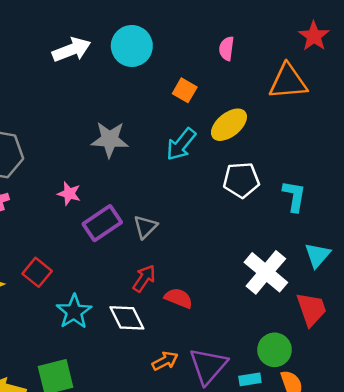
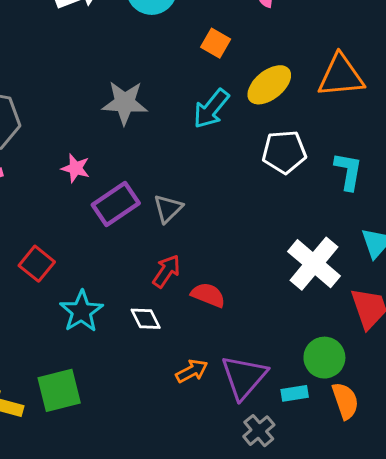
orange triangle: (288, 82) -> (341, 76), moved
white diamond: (127, 318) -> (146, 319), size x0.7

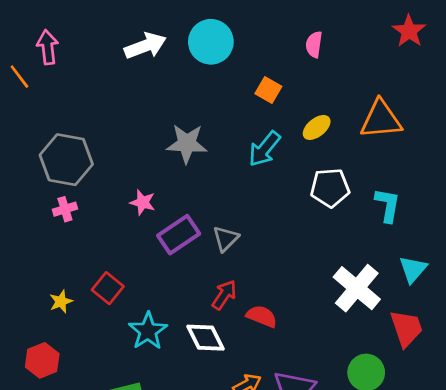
yellow ellipse: (269, 85) -> (317, 127), size x0.7
white diamond: (146, 319) -> (206, 338), size x1.4

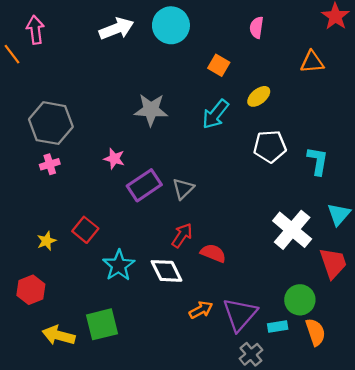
orange triangle: (381, 119) -> (312, 62), moved, size x0.7

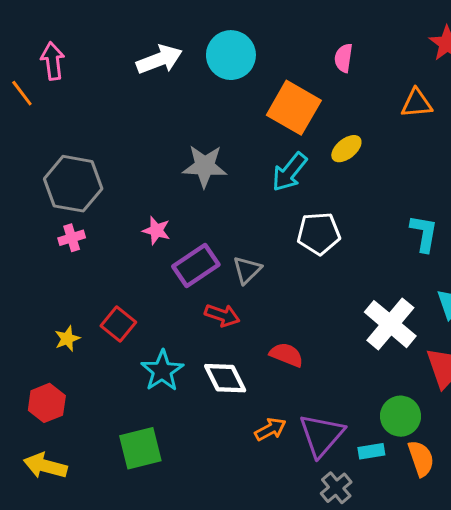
orange square: (219, 65) -> (294, 108), size x1.8
white pentagon: (270, 146) -> (319, 233), moved
red arrow: (182, 235) -> (222, 315), moved, turned 75
yellow arrow: (59, 335) -> (45, 466), moved

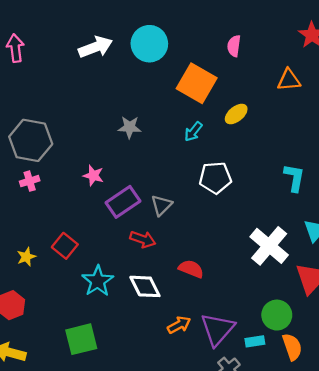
gray star: (205, 166) -> (130, 127), size x0.7
cyan arrow: (289, 172) -> (193, 132), size x0.7

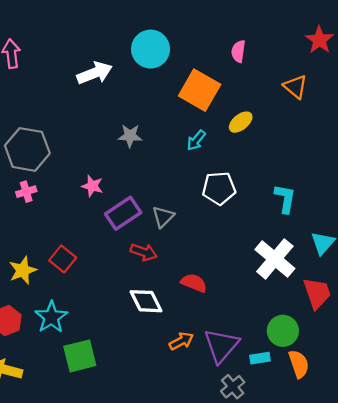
white arrow: (96, 47) -> (95, 73), moved
orange triangle: (289, 80) -> (295, 87), turned 45
cyan L-shape: (294, 178) -> (285, 198), moved
yellow star: (26, 257) -> (23, 270), size x1.4
cyan star: (98, 281) -> (51, 317), moved

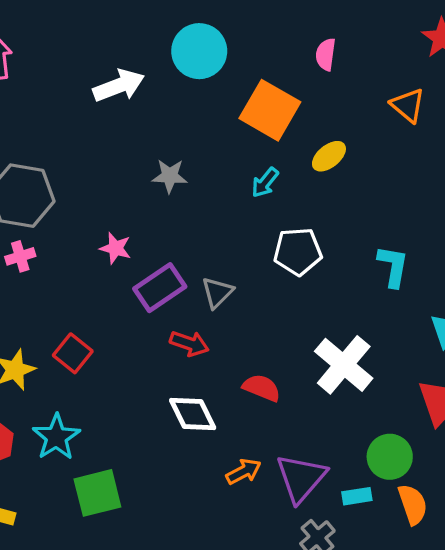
white cross: (275, 259) -> (344, 365), moved

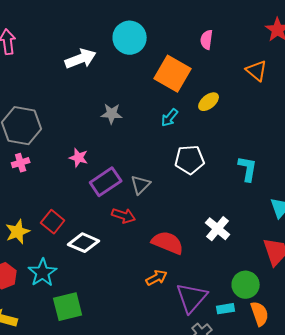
white cross: (344, 365) -> (218, 229), size x0.7
red semicircle: (262, 388) -> (168, 243), size x1.4
white diamond: (193, 414) -> (84, 243), moved, turned -40
orange arrow: (244, 472) -> (157, 278), moved

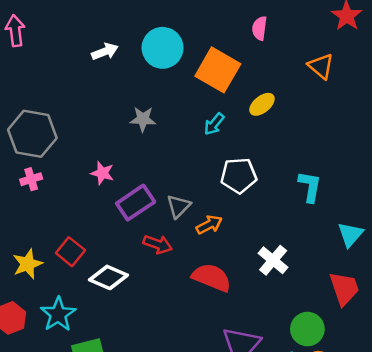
cyan circle: (130, 38) -> (163, 48), moved
white arrow: (81, 59) -> (105, 52), size x0.7
orange arrow: (157, 278) -> (209, 225), moved

